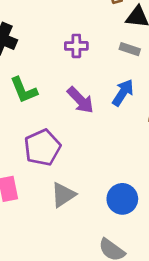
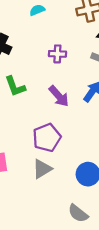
purple pentagon: (42, 147) -> (47, 138), moved

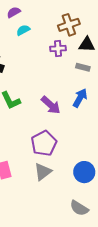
purple cross: (57, 54) -> (58, 48), moved

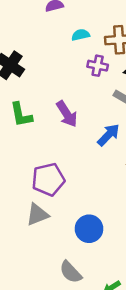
cyan semicircle: (23, 30) -> (81, 35), moved
purple arrow: (51, 105) -> (67, 114), moved

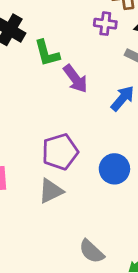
green L-shape: (21, 115) -> (47, 53), moved
blue circle: (89, 229) -> (114, 169), moved

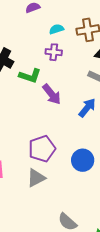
purple cross: (105, 24) -> (54, 52), moved
green L-shape: (47, 53) -> (30, 76), turned -55

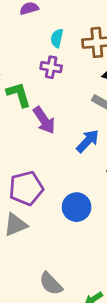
cyan semicircle: (56, 29) -> (57, 38), turned -64
green L-shape: (30, 76) -> (19, 95), turned -130

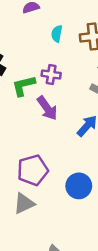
purple cross: (51, 67) -> (51, 74), moved
green L-shape: (19, 95) -> (24, 86), turned -85

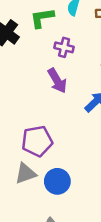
green L-shape: (24, 86) -> (42, 18), moved
blue circle: (79, 186) -> (57, 181), moved

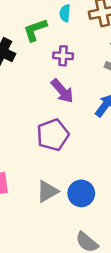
purple pentagon: (37, 141) -> (53, 135), moved

